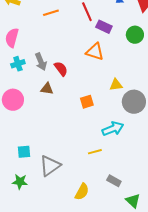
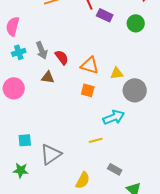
orange triangle: (95, 52) -> (90, 65), moved
orange square: (87, 102) -> (88, 90), turned 32

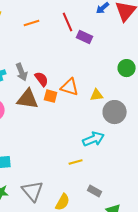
green circle: (136, 23) -> (127, 68), moved
brown triangle: (48, 77) -> (28, 99), size x1.6
orange square: (88, 90) -> (51, 96), moved
gray triangle: (51, 154) -> (33, 191), moved, turned -35

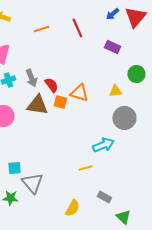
purple rectangle: (85, 37) -> (112, 47), moved
yellow triangle: (97, 95) -> (115, 91), moved
gray triangle: (33, 191) -> (32, 183), moved

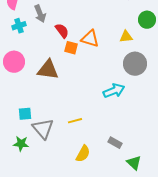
gray arrow: (31, 78) -> (40, 14), moved
brown triangle: (37, 105) -> (48, 70), moved
yellow line: (85, 168) -> (75, 121), moved

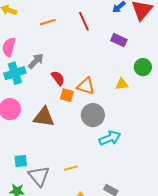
gray arrow: (40, 14) -> (36, 61), turned -114
cyan cross: (19, 26) -> (15, 73), size x1.5
gray circle: (135, 64) -> (93, 115), moved

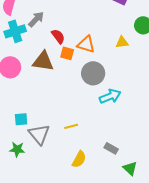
brown triangle: (44, 117) -> (43, 61), moved

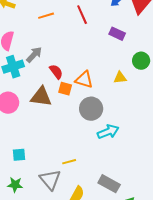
gray triangle: (39, 134) -> (50, 180), moved
gray rectangle: (111, 148) -> (109, 184), size x1.5

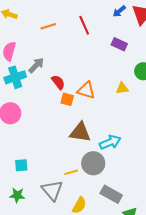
brown triangle: (41, 97) -> (80, 132), moved
gray circle: (91, 109) -> (93, 163), moved

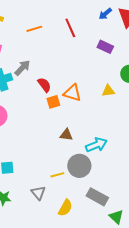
orange square: (67, 99) -> (53, 102), turned -32
brown triangle: (80, 132) -> (66, 135), size x0.6
gray triangle: (52, 190) -> (38, 193), size x0.7

